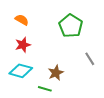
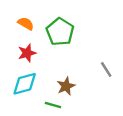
green pentagon: (71, 26) -> (60, 32), moved
cyan diamond: (21, 71) -> (25, 84), turned -30

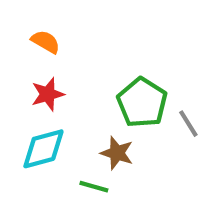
green pentagon: (60, 32) -> (142, 103), moved
brown star: (66, 86) -> (117, 153), turned -30

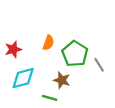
orange semicircle: (46, 42) -> (48, 43), moved, turned 80
red star: (48, 94) -> (13, 49), moved

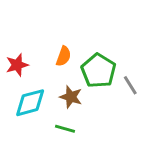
brown star: (62, 80) -> (71, 97), moved

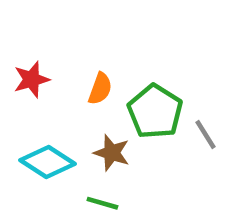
red star: (17, 65) -> (32, 80), moved
cyan diamond: (30, 103) -> (48, 162), turned 48

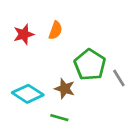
red star: (32, 80) -> (24, 34), moved
orange semicircle: (100, 89) -> (55, 30), moved

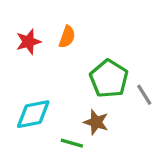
brown star: (65, 89) -> (96, 122), moved
cyan diamond: (28, 94) -> (33, 114), turned -44

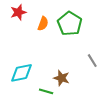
red star: (28, 42) -> (18, 12), moved
green pentagon: (109, 79) -> (70, 24), moved

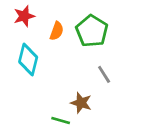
gray line: (92, 61) -> (104, 74), moved
cyan diamond: (21, 73) -> (28, 59), moved, turned -65

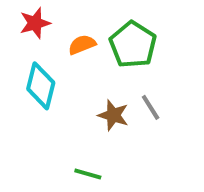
orange semicircle: (57, 31) -> (82, 45), turned -132
brown star: (81, 103) -> (113, 115), moved

